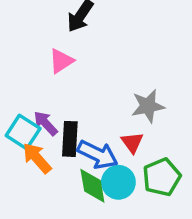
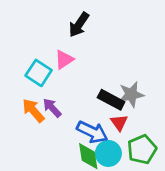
cyan square: (23, 132) -> (39, 73), moved
black rectangle: (70, 139) -> (111, 100), moved, turned -65
orange arrow: (37, 158) -> (33, 110), moved

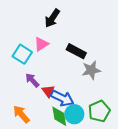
black rectangle: (111, 100) -> (76, 51), moved
orange arrow: (33, 110) -> (21, 114), moved
red triangle: (119, 123) -> (48, 91), moved

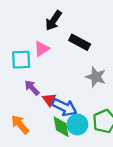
black rectangle: (76, 51) -> (80, 42), moved
cyan square: (22, 54) -> (21, 60), turned -36
gray star: (91, 70) -> (96, 77), turned 30

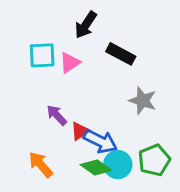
cyan square: (21, 60) -> (42, 55), moved
red triangle: (49, 100) -> (80, 131), turned 32
green diamond: (61, 127) -> (96, 167), turned -45

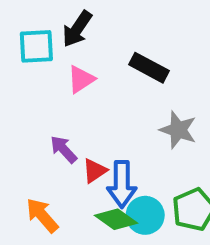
black arrow: (86, 25) -> (77, 29), moved
cyan square: (42, 55) -> (36, 46), moved
blue arrow: (100, 141) -> (122, 184), turned 64

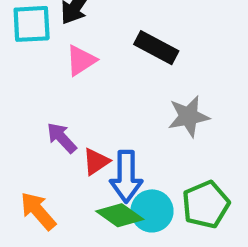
gray star: (178, 130) -> (189, 116), turned -30

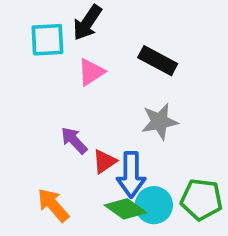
gray star: (189, 116) -> (160, 121), moved
green pentagon: (206, 205) -> (201, 199), turned 30

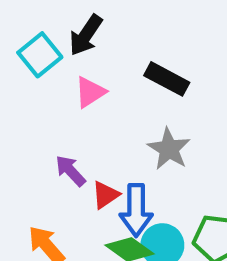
cyan square: (47, 40) -> (40, 55), turned -36
gray star: (160, 121) -> (169, 149), turned -30

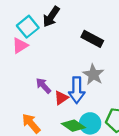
pink triangle: (90, 92) -> (20, 46), moved
blue arrow: (136, 210) -> (77, 90), moved

